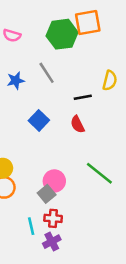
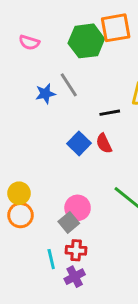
blue star: (16, 81) -> (45, 94), moved
blue square: (39, 120) -> (79, 143), moved

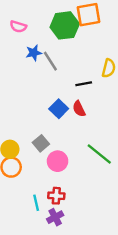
blue star: (45, 94) -> (34, 53), moved
gray square: (69, 222) -> (41, 143), moved

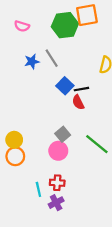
blue star: (34, 53) -> (32, 61), moved
black line: (84, 84) -> (81, 89), moved
blue square: (59, 109) -> (65, 86), moved
gray square: (41, 143) -> (63, 134), moved

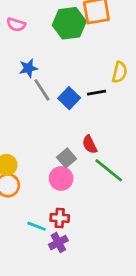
gray line: (52, 58) -> (42, 90), moved
black line: (81, 89) -> (96, 93), moved
red semicircle: (78, 102) -> (90, 144), moved
cyan line: (38, 189) -> (37, 226), turned -56

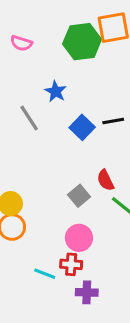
blue star: (28, 68) -> (56, 91), moved, turned -30
gray line: (42, 90) -> (29, 118), moved
pink circle: (61, 178) -> (79, 238), moved
purple cross: (58, 243) -> (87, 292), moved, turned 30

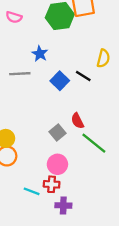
gray line: (29, 118) -> (20, 74), turned -60
black line: (113, 121) -> (83, 76), turned 42

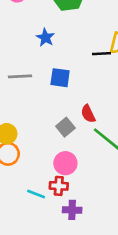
gray line: (20, 74) -> (20, 76), moved
black line: (83, 76) -> (102, 54), moved, turned -35
blue square: (60, 81) -> (60, 78), moved, turned -36

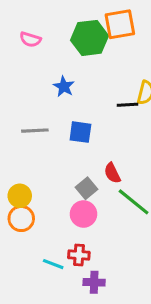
pink circle: (65, 163) -> (83, 214), moved

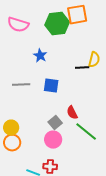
pink semicircle: (30, 39) -> (18, 25), size x1.5

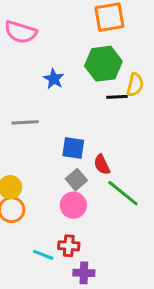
green hexagon: (57, 24) -> (103, 64), moved
blue square: (51, 86) -> (73, 148), moved

